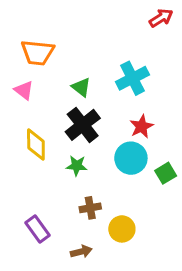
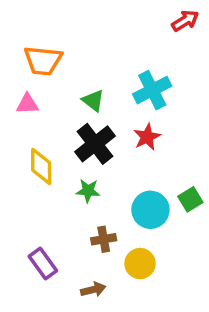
pink triangle: (24, 90) -> (27, 104), turned -40
red star: (142, 126) -> (147, 137), moved
cyan circle: (131, 158) -> (150, 210), moved

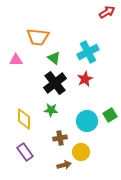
orange trapezoid: (43, 61) -> (38, 37), moved
yellow diamond: (41, 166) -> (24, 119), moved
brown arrow: (93, 290) -> (64, 165), moved

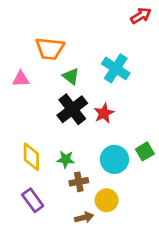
cyan cross: (88, 52) -> (116, 68), turned -30
red star: (85, 79) -> (104, 113), moved
green star: (51, 110) -> (66, 159), moved

